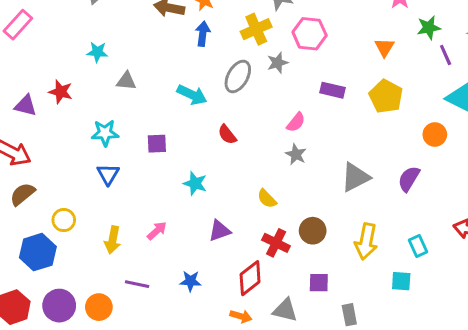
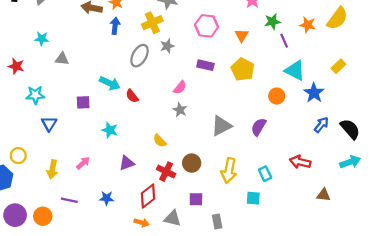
pink hexagon: (310, 34) -> (207, 26), moved
cyan arrow: (192, 95) -> (110, 83), moved
cyan star: (105, 133) -> (35, 95), moved

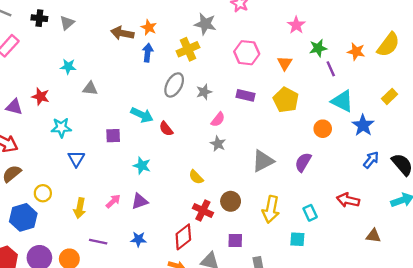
gray star: (167, 46) -> (204, 92), moved
purple triangle: (127, 163) -> (140, 201), moved

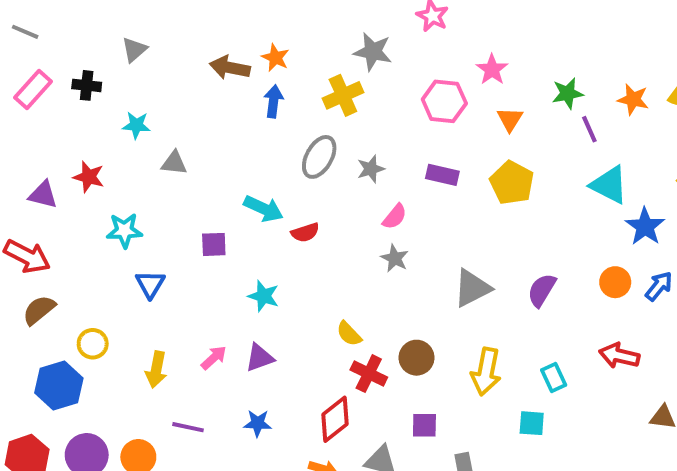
black cross: (39, 18) -> (87, 85), moved
pink star: (296, 25) -> (492, 70), moved
red semicircle: (166, 129) -> (305, 232), turned -70
orange circle: (323, 129) -> (615, 282), moved
yellow semicircle: (196, 177) -> (349, 334), moved

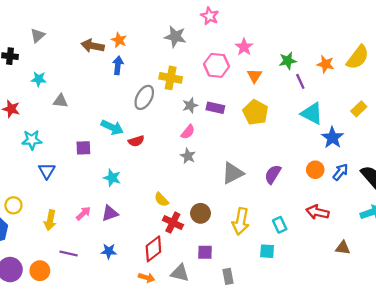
yellow cross: (343, 95) -> (171, 78), moved, turned 35
gray star: (371, 169) -> (190, 105), moved

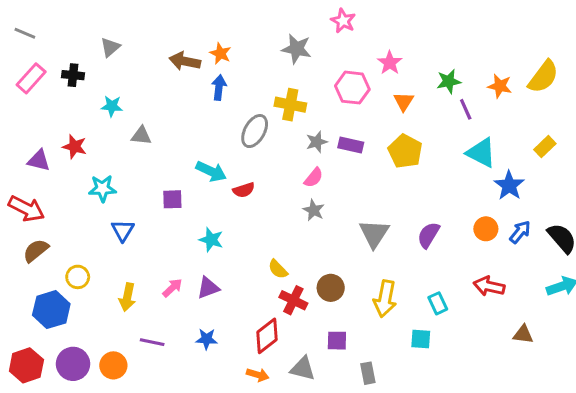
gray triangle: (233, 173) -> (374, 233), turned -30

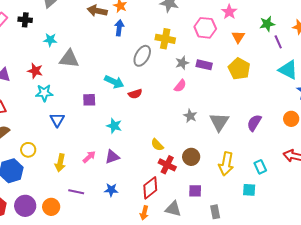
gray triangle: (141, 136) -> (69, 59), size x1.5
red star: (75, 147) -> (35, 71), moved
gray star: (314, 210) -> (190, 116), moved
orange arrow: (258, 375) -> (144, 213), turned 88

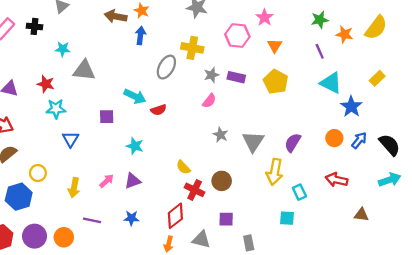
green star: (267, 24) -> (320, 20), moved
yellow arrow: (226, 164) -> (275, 172), moved

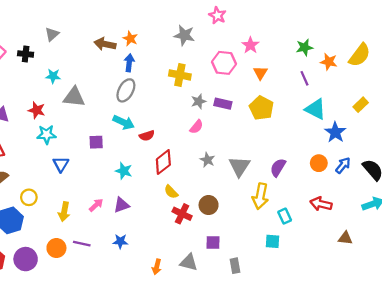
gray ellipse: (166, 67) -> (126, 90), moved
red diamond: (175, 216) -> (163, 162), moved
orange circle: (64, 237) -> (56, 248), moved

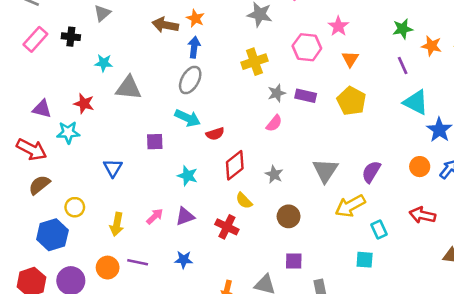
yellow cross: (180, 75) -> (254, 62), turned -30
cyan star: (47, 134) -> (68, 132), moved
gray star: (207, 160) -> (274, 174), moved
yellow arrow: (260, 196) -> (350, 206), turned 50
red cross: (182, 214) -> (227, 227), moved

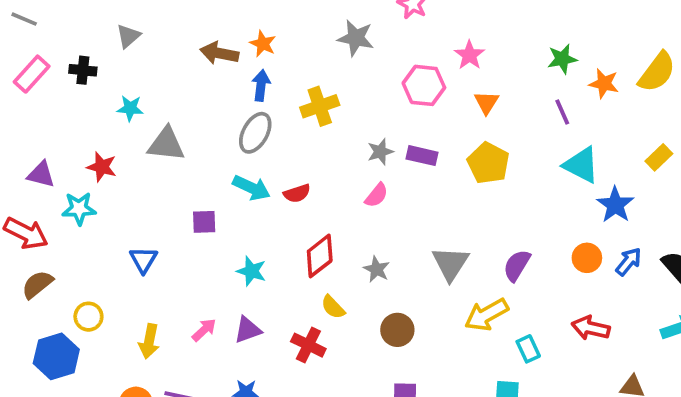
yellow cross: (254, 62) -> (320, 106), moved
red semicircle: (215, 134) -> (297, 193), moved

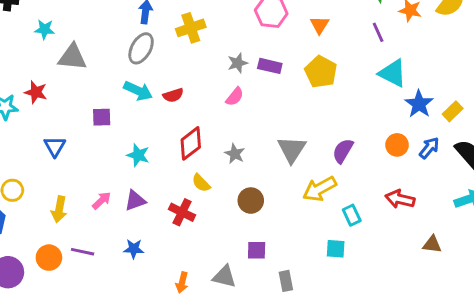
yellow rectangle: (659, 157) -> (453, 111), moved
red star: (102, 167) -> (36, 92), moved

